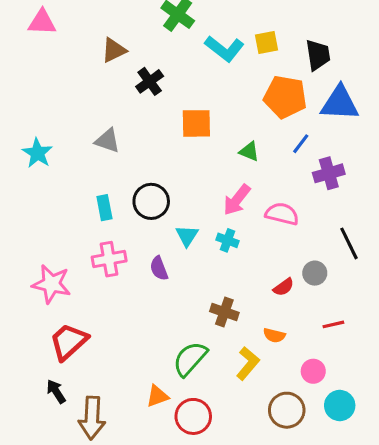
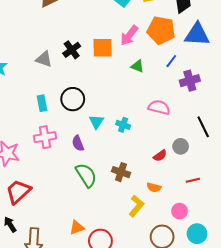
black cross: (150, 81) -> (72, 50), moved
pink arrow: (237, 200) -> (129, 35), moved
green semicircle: (190, 359) -> (86, 175), moved, turned 105

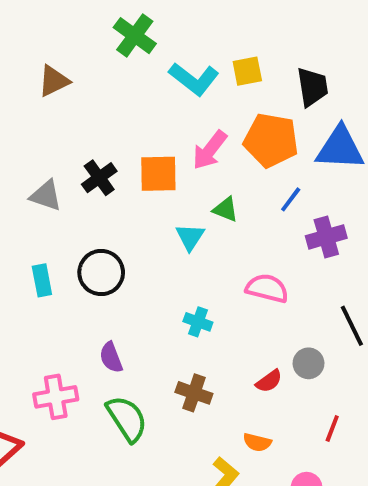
cyan triangle: (96, 122) -> (190, 237), moved
pink cross: (45, 137) -> (56, 397), moved
brown cross: (121, 172) -> (194, 393), moved
red line: (193, 180) -> (332, 429), turned -56

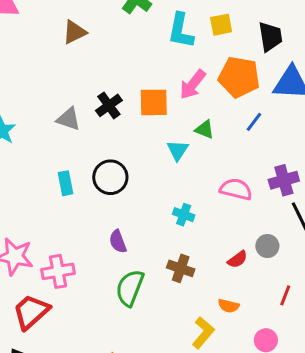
cyan L-shape: (194, 79) -> (181, 31), turned 63
purple cross: (326, 237) -> (284, 180), moved
pink cross: (56, 397) -> (58, 271), moved
green semicircle: (127, 419) -> (130, 288), turned -126

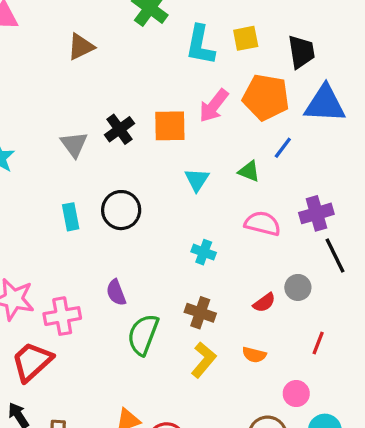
gray triangle: (69, 119) -> (74, 144), turned 35
green triangle: (205, 129) -> (249, 171), moved
purple semicircle: (118, 242) -> (116, 293), moved
yellow L-shape: (203, 333) -> (204, 360), moved

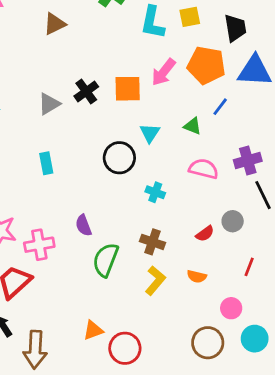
gray triangle: (74, 144) -> (49, 104), turned 35
black circle: (121, 210) -> (119, 158), moved

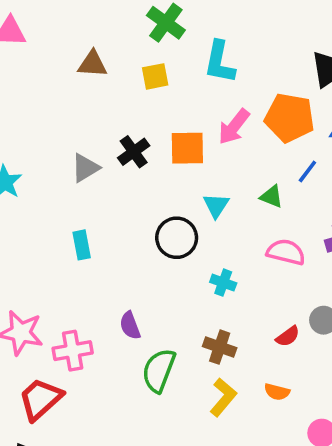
yellow square: (190, 17) -> (155, 76), moved
brown triangle: (54, 24) -> (92, 64), turned 30

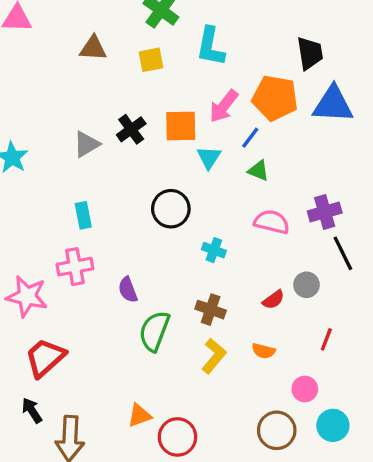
blue line: (307, 171) -> (250, 138), moved
cyan triangle: (216, 205) -> (209, 157), moved
pink cross: (73, 351) -> (75, 267), moved

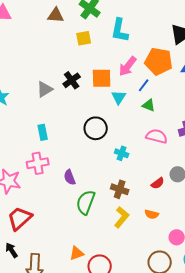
brown triangle: (93, 48) -> (56, 15), moved

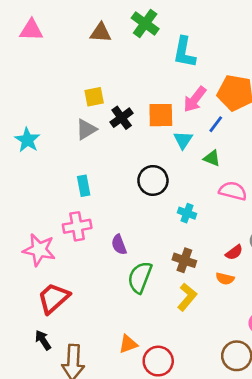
yellow square: (84, 38) -> (94, 97), moved
green triangle: (149, 105) -> (212, 158), moved
orange semicircle: (152, 214) -> (225, 279), moved

